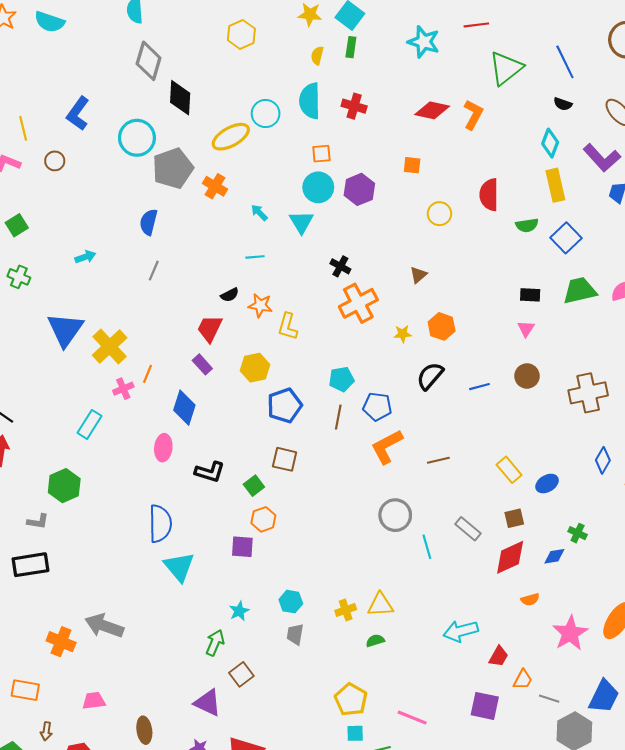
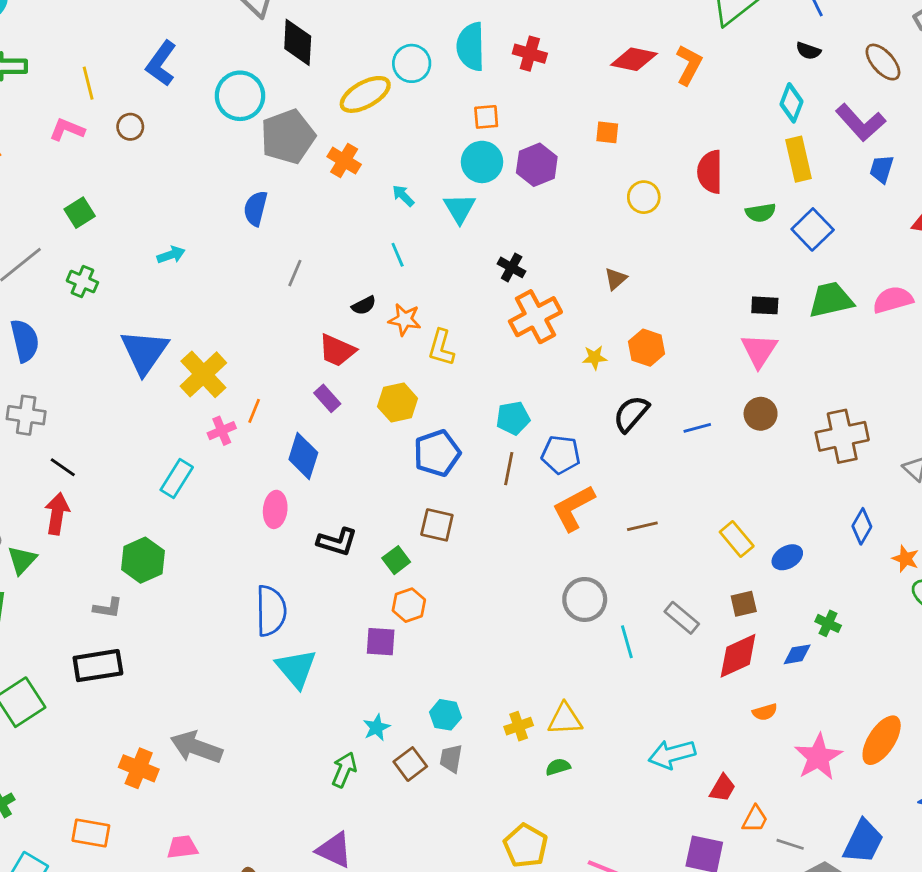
cyan line: (255, 257) -> (398, 255), turned 72
gray line: (154, 271) -> (295, 273), moved
red trapezoid: (210, 329) -> (337, 350), turned -92
pink triangle: (526, 329) -> (759, 350), size x1.6
brown square: (241, 674) -> (410, 764), moved

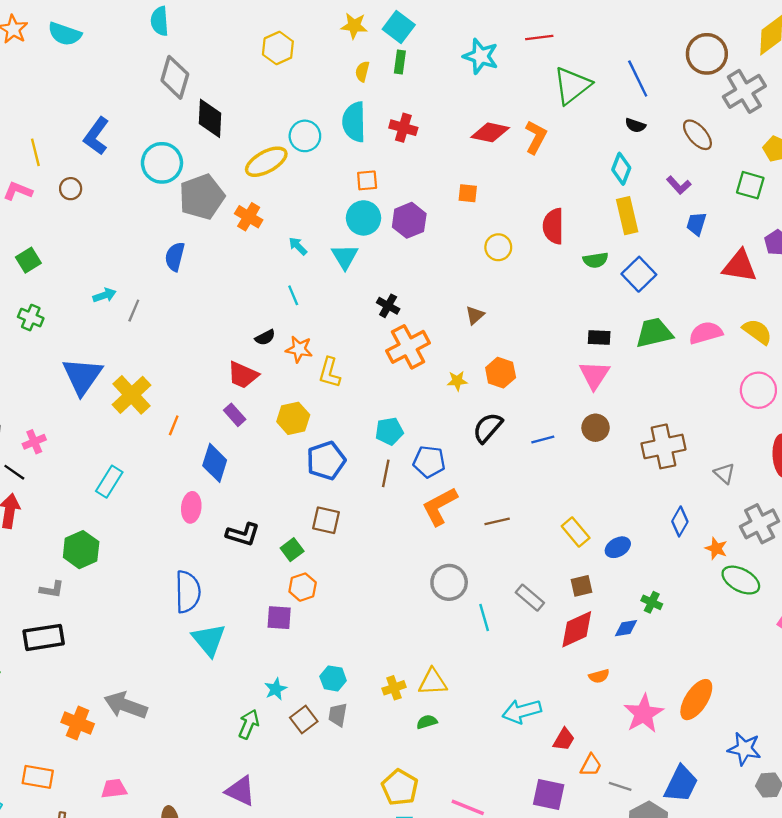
purple L-shape: (860, 123) -> (679, 185), size x0.6
gray line: (295, 273) -> (134, 311), moved
pink cross: (222, 431) -> (34, 442), moved

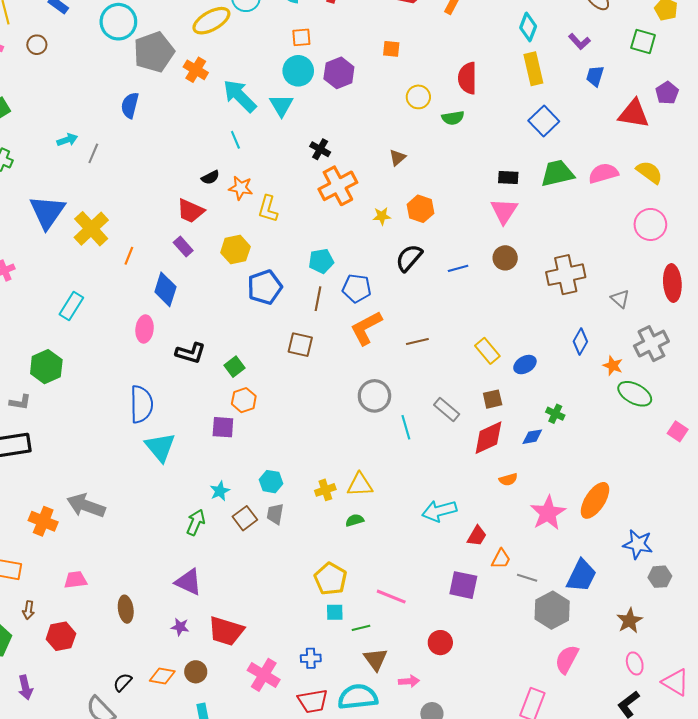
cyan arrow: (298, 246) -> (240, 96), size x2.0
green semicircle: (596, 260) -> (453, 118), moved
brown square: (326, 520) -> (300, 345), moved

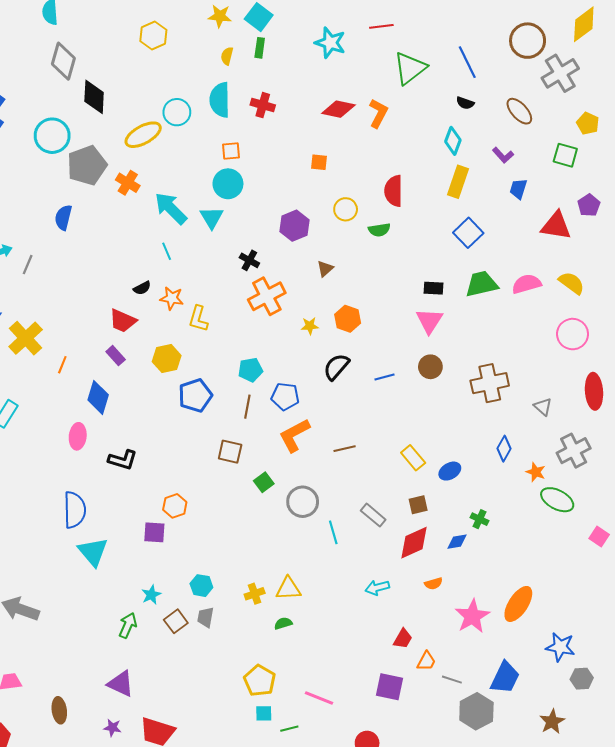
yellow rectangle: (533, 69) -> (458, 182), turned 32
purple hexagon: (339, 73) -> (294, 226), moved
green square: (234, 367) -> (264, 482), moved
cyan arrow: (439, 511) -> (377, 588), moved, size x0.7

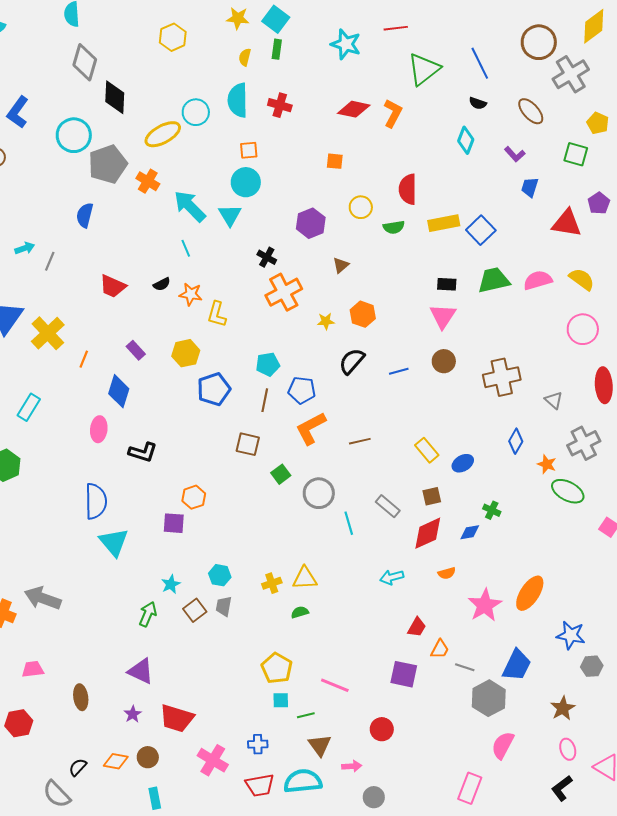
yellow rectangle: (458, 182) -> (444, 223), moved, turned 60
red trapezoid: (123, 321) -> (113, 286), moved
purple star: (112, 728) -> (133, 714), turned 30

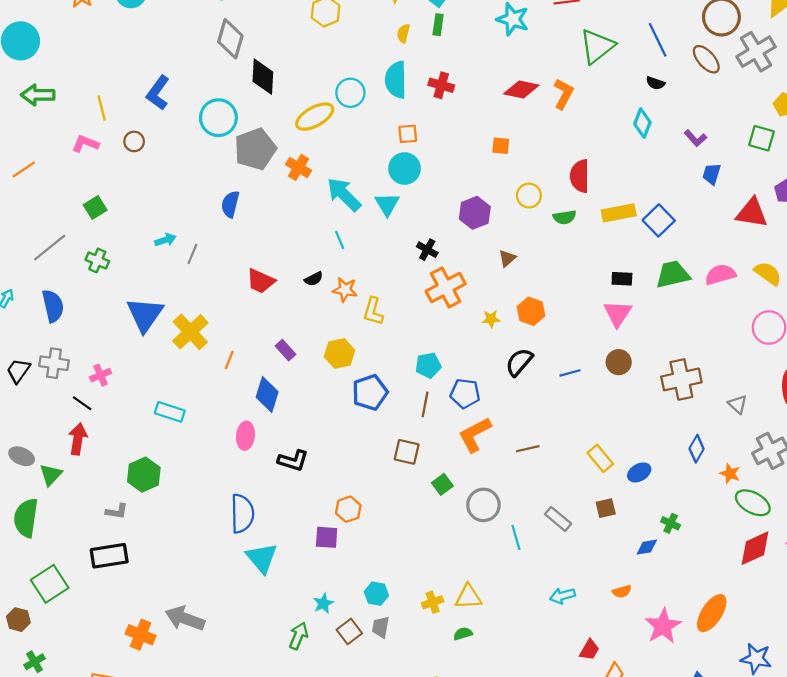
brown ellipse: (531, 111) -> (706, 59), moved
cyan rectangle: (29, 407) -> (170, 412), turned 76
red diamond: (428, 533) -> (755, 548), moved

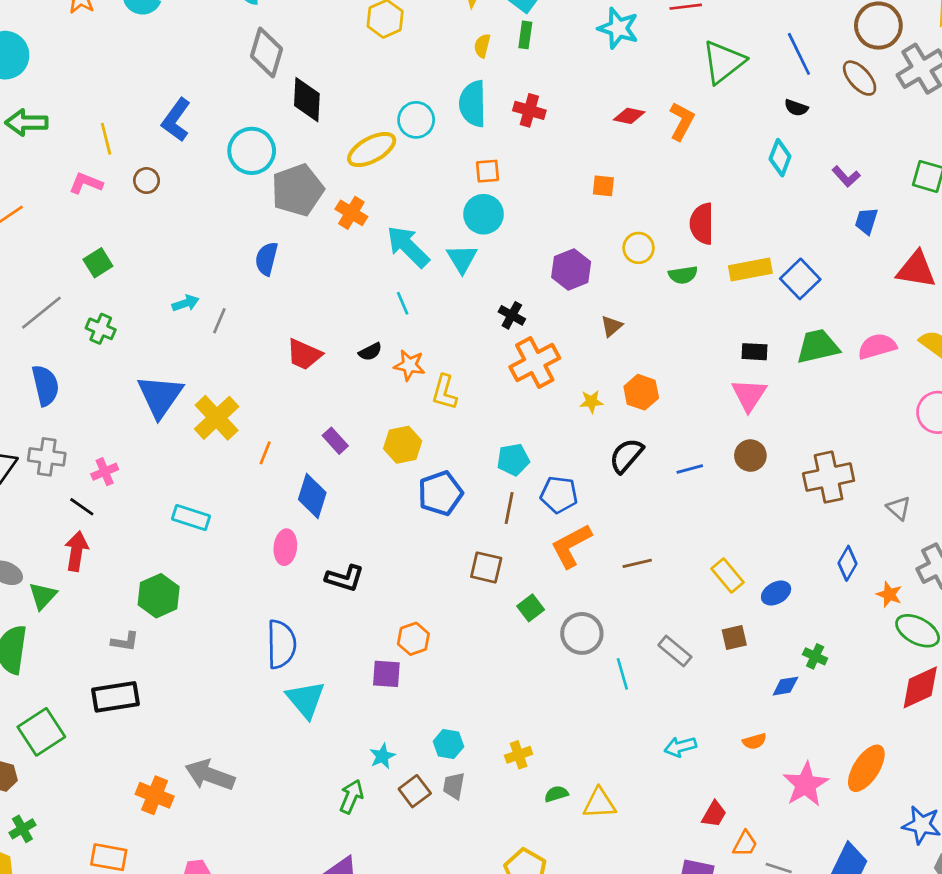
red diamond: (521, 90) -> (629, 116), size x0.7
yellow triangle: (468, 597) -> (599, 803), moved

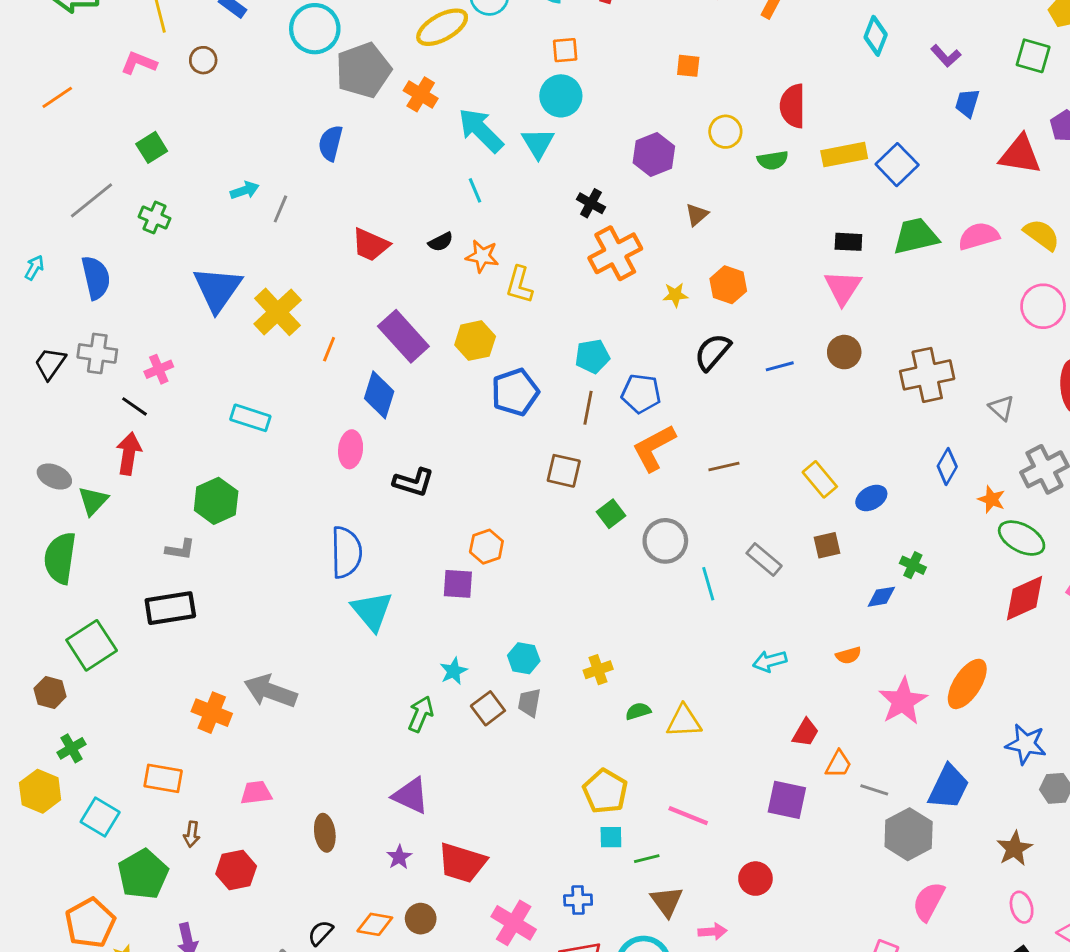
purple rectangle: (335, 441) -> (403, 336), size x1.8

